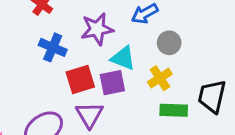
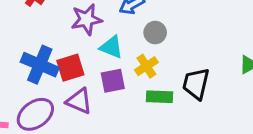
blue cross: (53, 47) -> (40, 65), moved, size x1.4
purple square: (112, 83) -> (113, 81), moved
purple triangle: (89, 115) -> (79, 101), turned -36

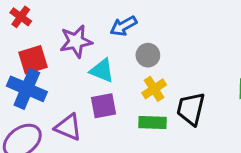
yellow cross: (146, 66) -> (154, 89), moved
red square: (70, 68) -> (33, 60), moved

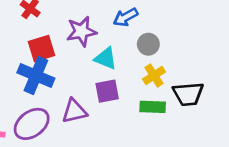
black trapezoid: (191, 109) -> (188, 94), turned -108
purple triangle: (68, 127) -> (74, 111), turned -36

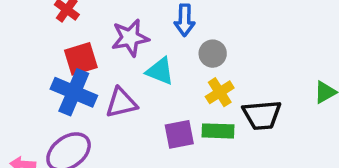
blue arrow: (126, 17) -> (185, 20), turned -60
purple square: (107, 91) -> (179, 134), moved
purple triangle: (74, 111) -> (121, 103), moved

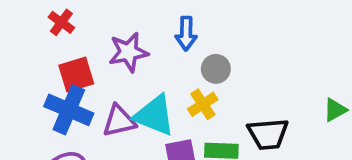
cyan triangle: (160, 71) -> (154, 115), moved, size x1.4
yellow cross: (220, 92) -> (203, 104), moved

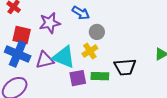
blue arrow: (186, 33) -> (81, 13), turned -60
red square: (76, 74) -> (22, 35), turned 30

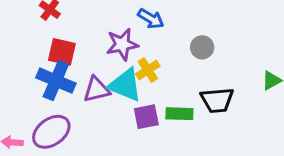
purple star: (50, 23) -> (122, 44), moved
gray circle: (97, 32) -> (202, 47), moved
yellow cross: (90, 51) -> (148, 70), moved

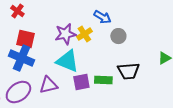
blue arrow: (151, 19) -> (102, 17), moved
yellow cross: (148, 70) -> (84, 34), moved
purple triangle: (97, 90) -> (48, 85), moved

